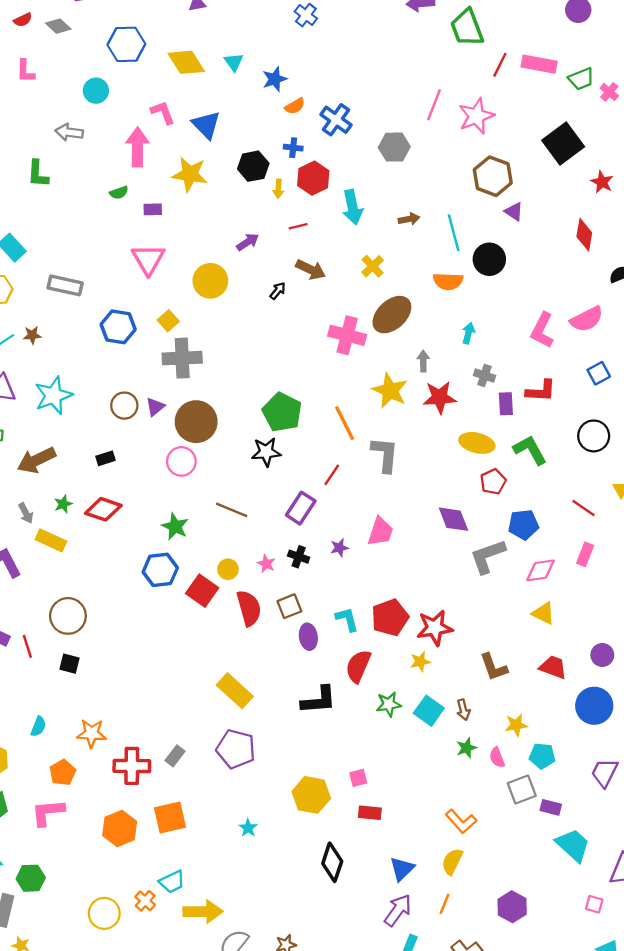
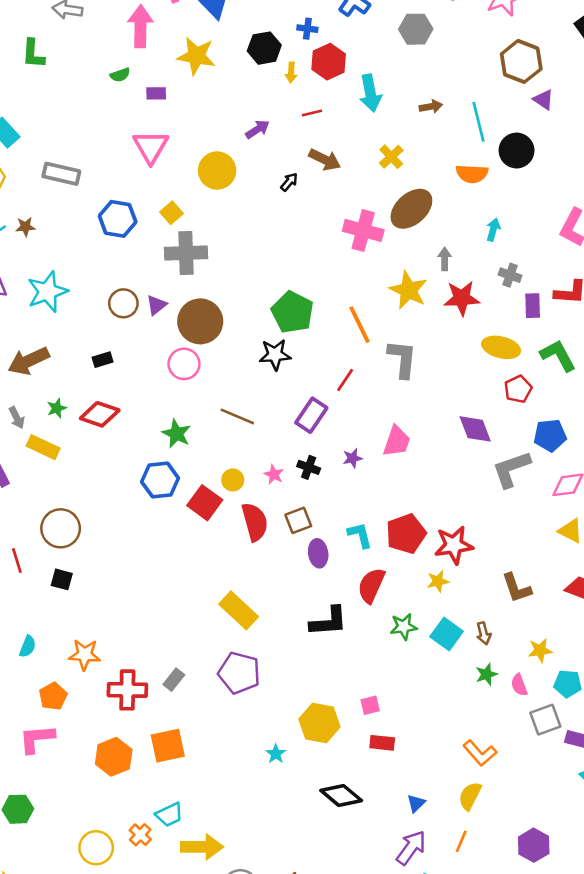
cyan star: (248, 828) -> (276, 754), moved
black diamond: (332, 862) -> (341, 796), turned -69
blue triangle: (402, 869) -> (416, 803), size x0.7

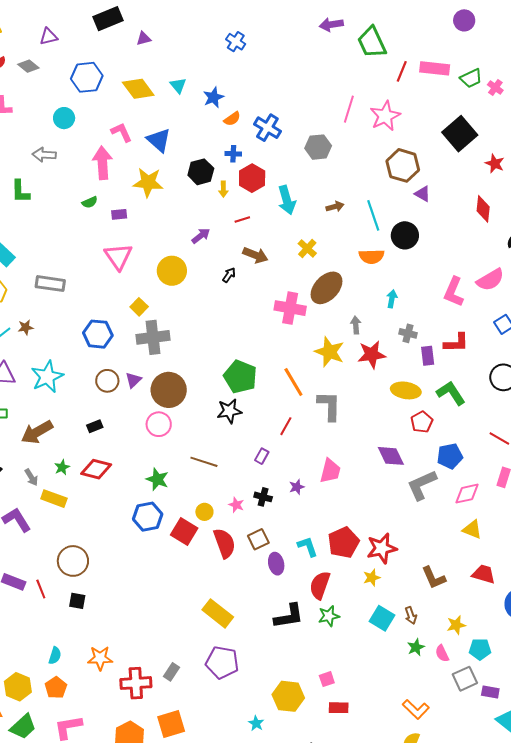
blue hexagon: (118, 219) -> (98, 334), moved
purple rectangle: (311, 415) -> (262, 456), size x0.6
green star: (404, 627) -> (329, 616), moved
orange pentagon: (53, 696) -> (56, 688), moved

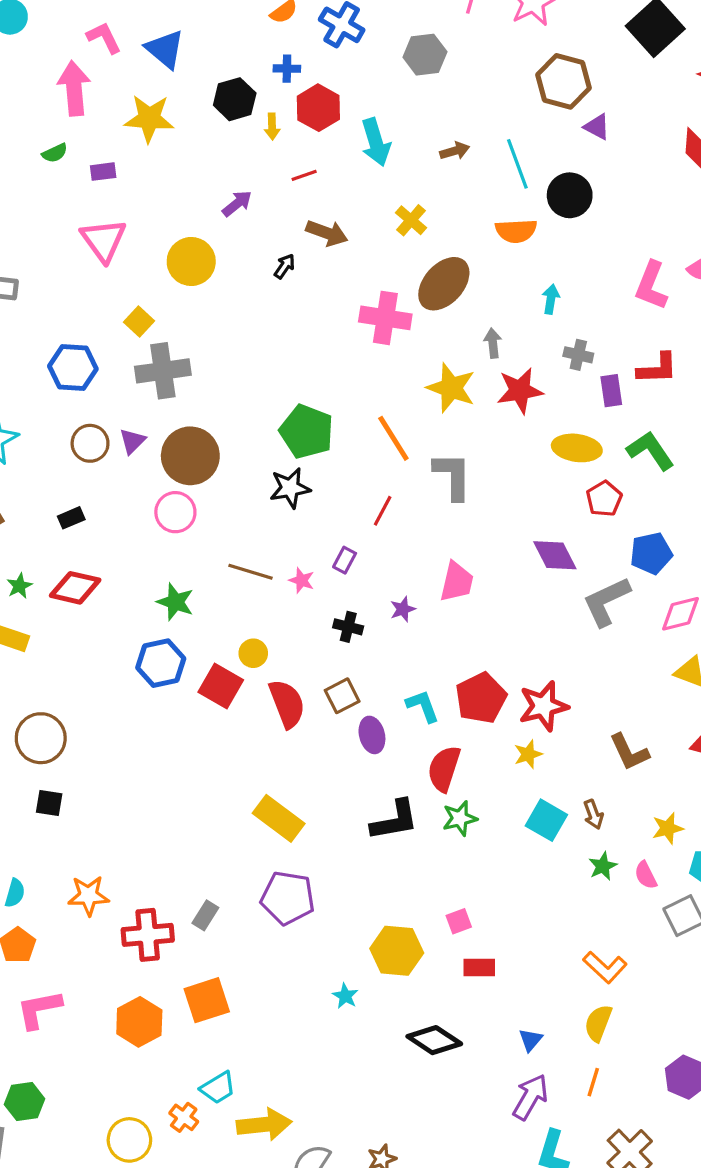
pink star: (236, 505) -> (302, 580), moved

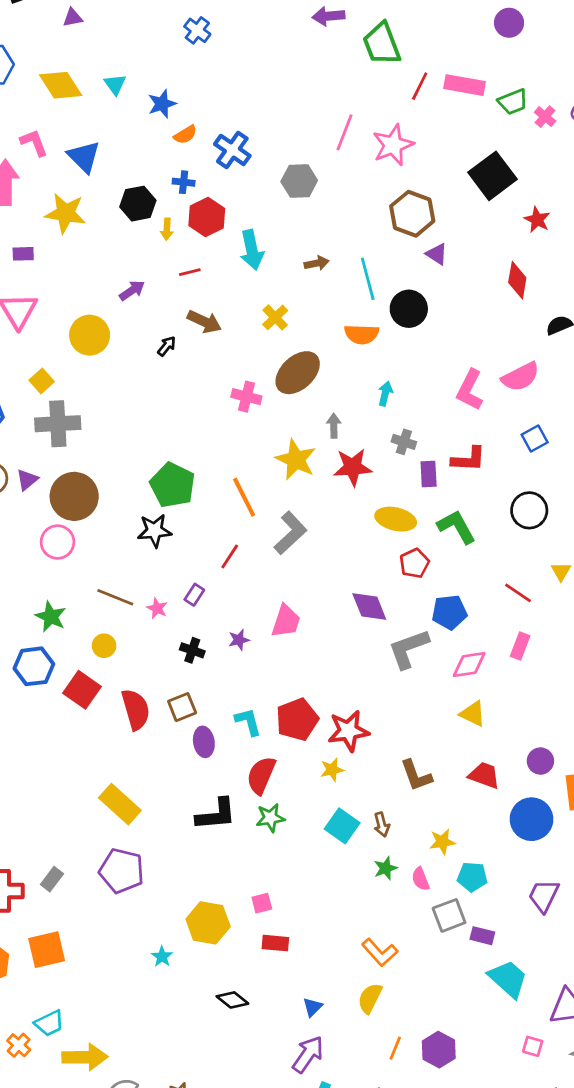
pink cross: (385, 318) -> (246, 397), size x0.7
gray L-shape: (453, 476) -> (290, 533), turned 42
yellow circle: (253, 653) -> (104, 646), moved
black diamond: (434, 1040) -> (232, 1000), size x0.7
orange line: (593, 1082) -> (395, 1048), moved

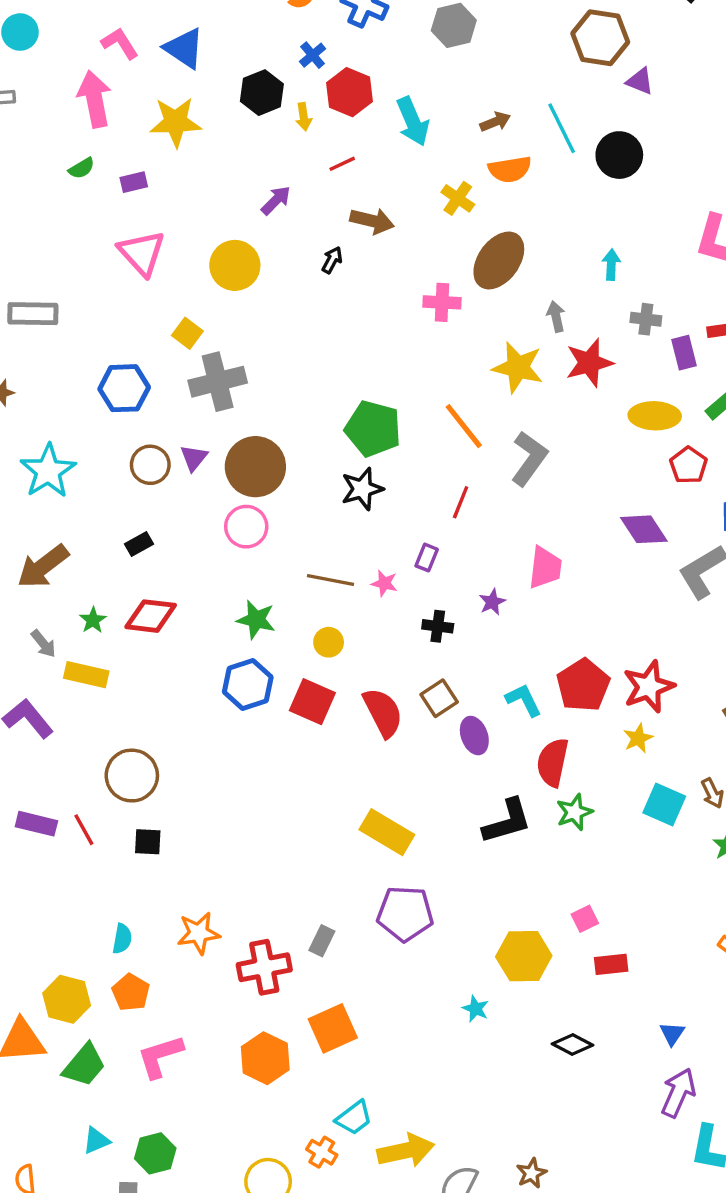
blue cross: (184, 182) -> (313, 55), turned -35
orange semicircle: (362, 334) -> (510, 169), moved

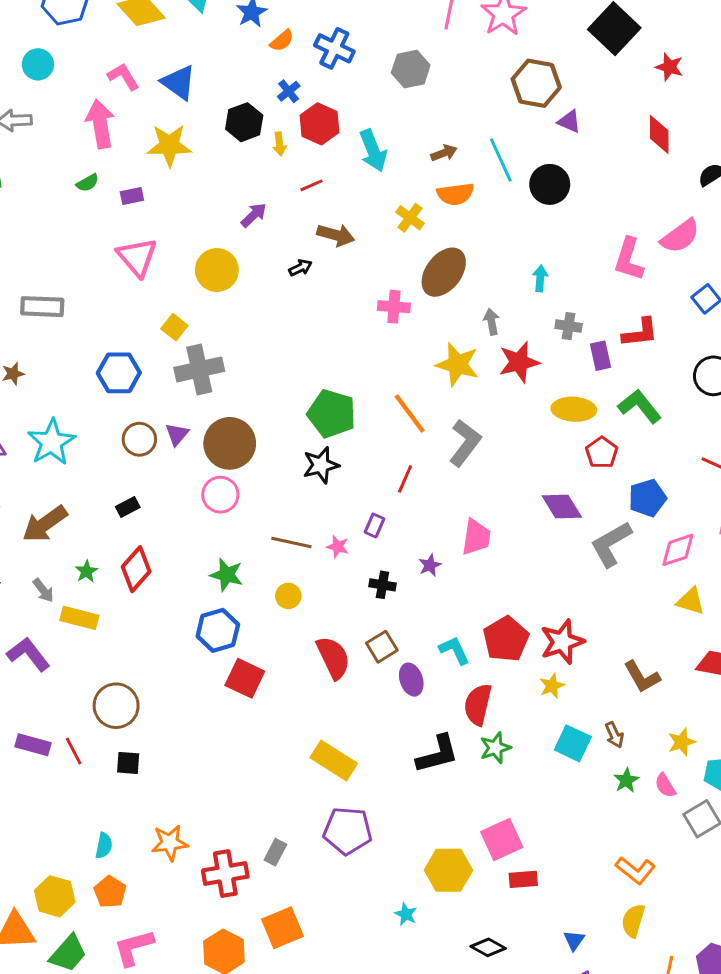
black arrow: (332, 260) -> (300, 268), turned 35
red diamond: (151, 616) -> (136, 569), turned -57
red square: (312, 702) -> (245, 678), moved
pink square: (585, 919) -> (502, 840), size x1.8

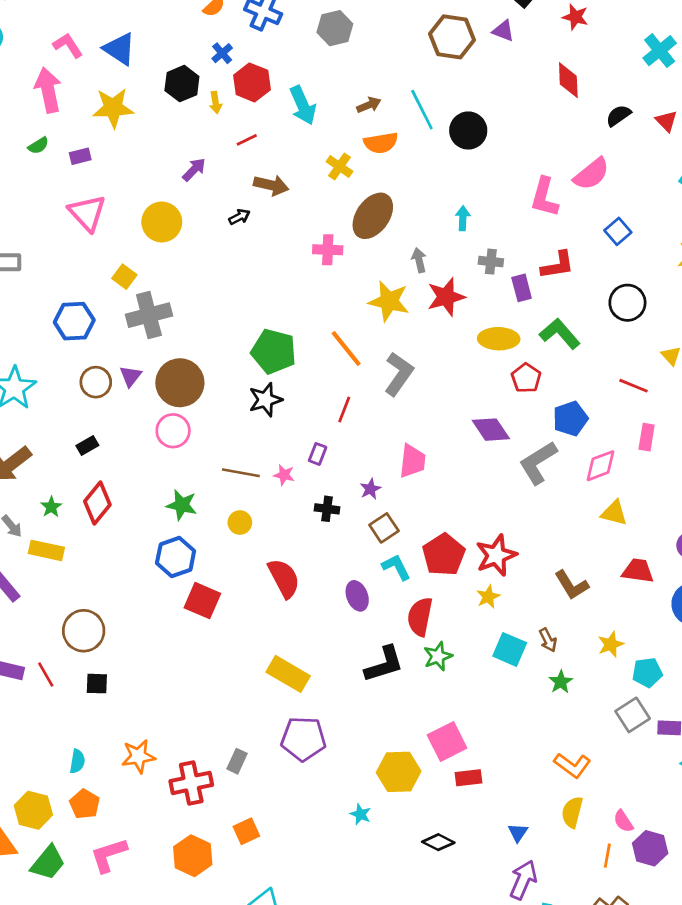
purple triangle: (569, 121) -> (503, 31), moved
brown square: (382, 647) -> (384, 528), moved
pink semicircle: (665, 785) -> (623, 821), moved
orange square: (283, 928) -> (246, 831), size x0.7

